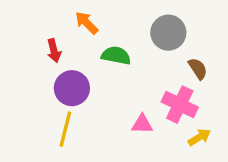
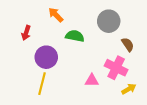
red arrow: (54, 51) -> (26, 33), moved, turned 32

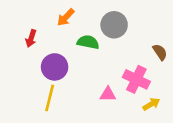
orange arrow: (56, 15) -> (66, 17), turned -91
gray circle: (109, 21) -> (114, 25), moved
brown semicircle: (128, 44) -> (160, 52), moved

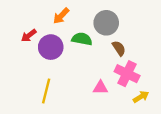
red arrow: (31, 38) -> (29, 35), turned 35
brown semicircle: (160, 52) -> (119, 48), moved
purple circle: (55, 67) -> (51, 47), moved

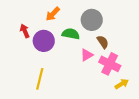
red arrow: (29, 35) -> (25, 31), turned 104
pink triangle: (100, 88) -> (87, 55), moved, turned -32

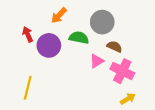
brown semicircle: (103, 42) -> (114, 47), turned -32
yellow line: (40, 79) -> (28, 88), moved
yellow arrow: (122, 84) -> (128, 99), moved

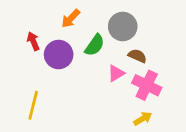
green semicircle: (79, 38) -> (95, 45), turned 114
yellow arrow: (128, 99) -> (143, 119), moved

